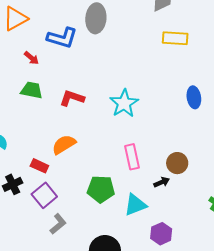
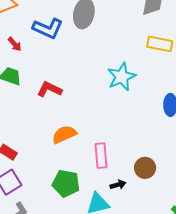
cyan star: (124, 103) -> (122, 77), moved
orange semicircle: (64, 144) -> (64, 134), moved
black arrow: (162, 182) -> (118, 185), moved

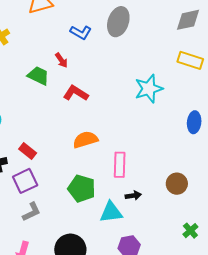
blue L-shape: (48, 28) -> (81, 32), size x0.7
red arrow: (15, 44) -> (61, 60), moved
brown circle: (145, 168) -> (177, 184), moved

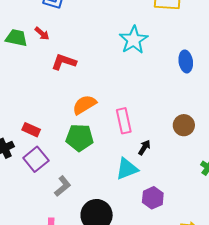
green trapezoid: (38, 76) -> (16, 38), moved
green pentagon: (82, 189) -> (80, 138), moved
black arrow: (133, 196) -> (144, 147), turned -35
gray L-shape: (32, 212) -> (63, 186), moved

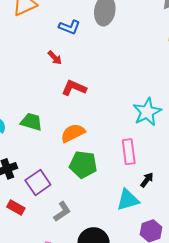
green trapezoid: (16, 38) -> (31, 122), moved
cyan star: (134, 40) -> (147, 112), moved
orange semicircle: (84, 105) -> (73, 133), moved
red rectangle: (31, 130) -> (16, 207), moved

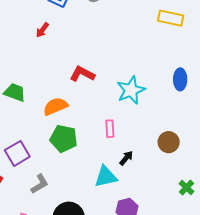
red arrow: (55, 58) -> (42, 30), turned 77
red L-shape: (74, 88) -> (82, 74), moved
pink rectangle: (129, 152) -> (110, 129), size x0.7

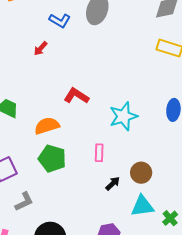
brown circle: (169, 142) -> (141, 173), moved
cyan triangle: (106, 177) -> (142, 206), moved

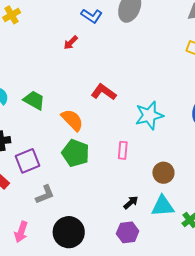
orange semicircle: (47, 126) -> (72, 120), turned 60
black arrow: (113, 184) -> (131, 202), moved

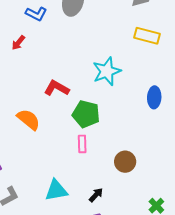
cyan star: (149, 115) -> (107, 71), moved
green pentagon: (76, 153) -> (86, 114), moved
cyan triangle: (163, 206) -> (56, 190), moved

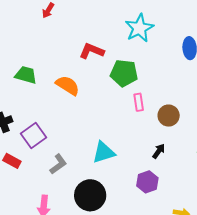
pink rectangle: (82, 144) -> (139, 102), moved
black arrow: (96, 195) -> (159, 151), moved

